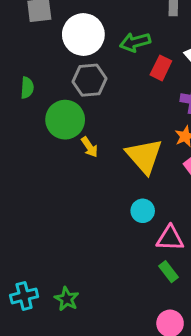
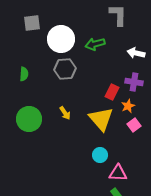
red rectangle: (161, 68) -> (112, 92), moved
green circle: (65, 120) -> (29, 119), moved

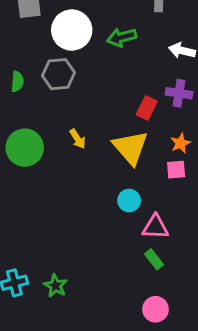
gray hexagon: (65, 69) -> (58, 74), moved
orange star: (128, 106) -> (180, 143), moved
pink square: (134, 125) -> (176, 170), moved, turned 32

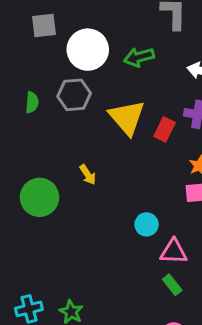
yellow arrow: (78, 139) -> (88, 175), moved
green circle: (25, 148) -> (40, 197), moved
yellow triangle: (130, 148) -> (127, 117), moved

